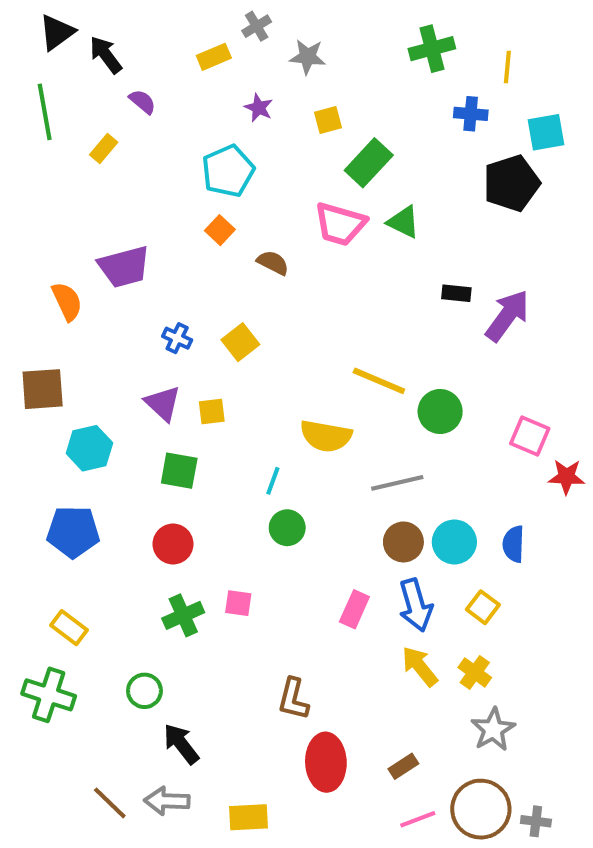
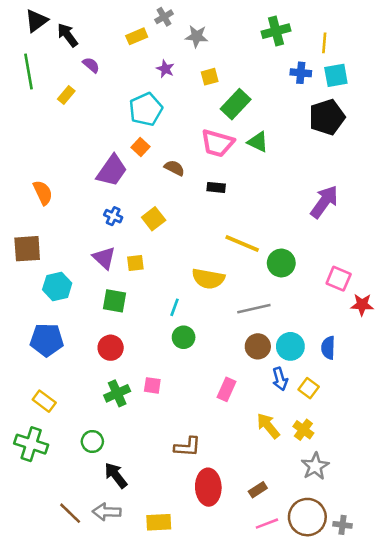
cyan square: (546, 132) -> (336, 75), moved
purple trapezoid: (124, 267) -> (112, 171), moved, turned -40
black rectangle: (456, 293) -> (216, 187), moved
blue arrow: (416, 605) -> (280, 379), moved, size x0.7
brown L-shape: (293, 699) -> (187, 447), turned -100

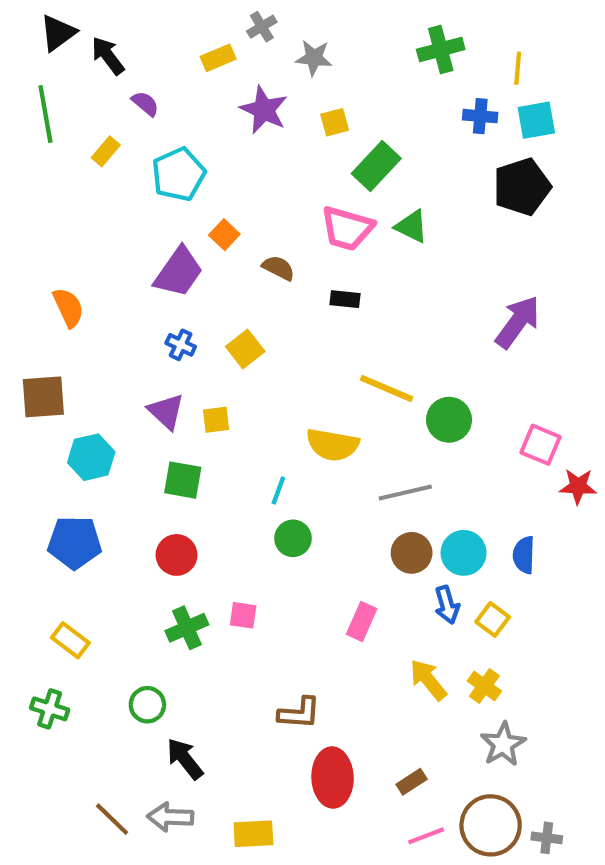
purple star: (165, 69) -> (264, 110), size x1.6
cyan pentagon: (146, 109) -> (179, 174), moved
green cross: (31, 444) -> (50, 709), size x0.7

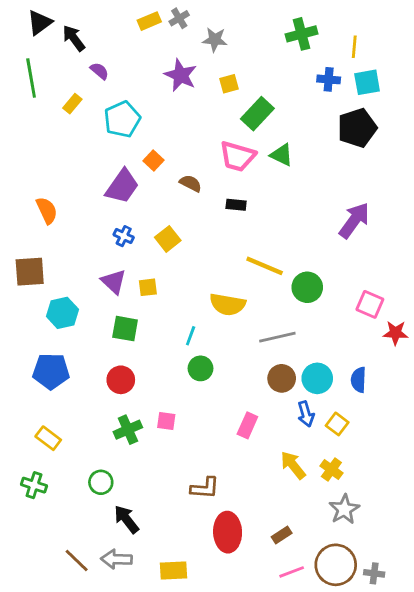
yellow rectangle: (218, 58) -> (149, 21), moved

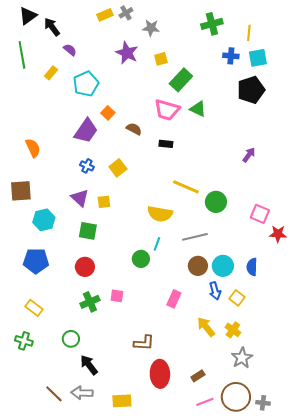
purple arrow: (354, 220) -> (249, 155), size x0.6
cyan line: (191, 336) -> (157, 244), moved

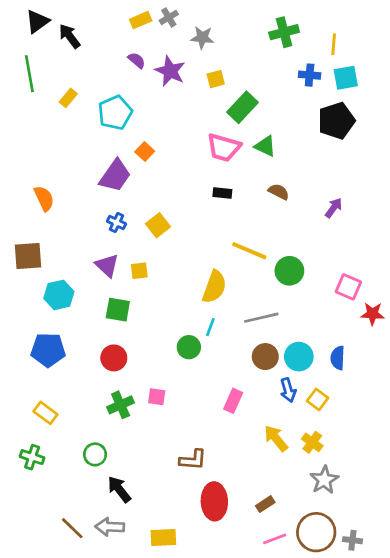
purple semicircle: (70, 50) -> (137, 60), moved
brown semicircle: (134, 129) -> (279, 192), moved
yellow semicircle: (160, 214) -> (214, 287), turned -80

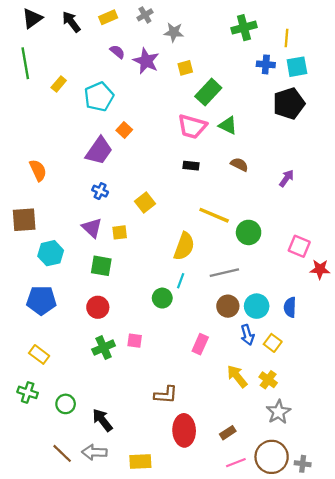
yellow rectangle: (141, 20) -> (108, 17), moved
black arrow: (70, 36) -> (71, 22), moved
yellow square: (158, 225) -> (145, 203), moved
green circle: (95, 454) -> (66, 404), moved

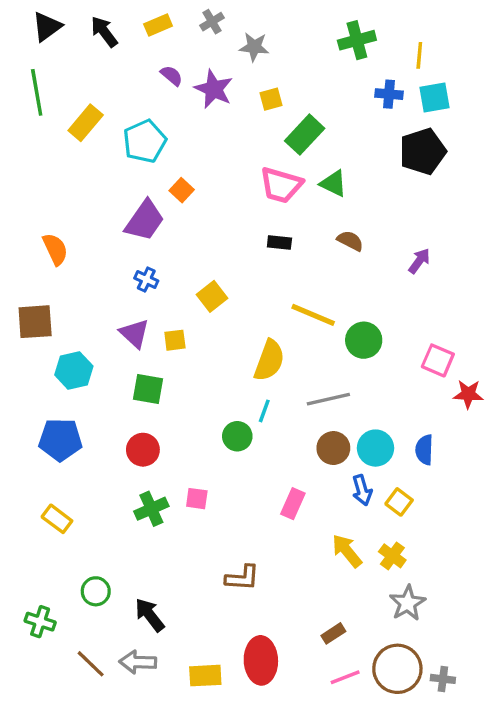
yellow rectangle: (59, 84) -> (86, 123), size x1.5
green cross: (28, 392) -> (40, 622), moved
red ellipse: (184, 430) -> (261, 660), moved

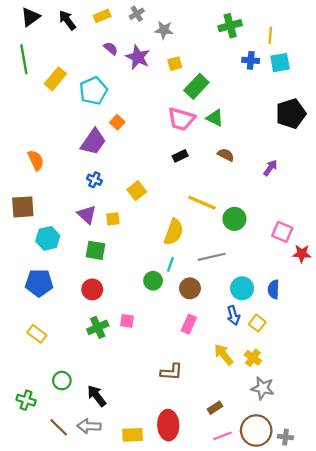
black pentagon: (423, 151) -> (291, 114), moved
black rectangle: (279, 242) -> (180, 156), turned -32
brown circle: (333, 448) -> (190, 288), moved
brown L-shape: (242, 578) -> (171, 372), moved
gray star: (408, 603) -> (263, 388), turned -30

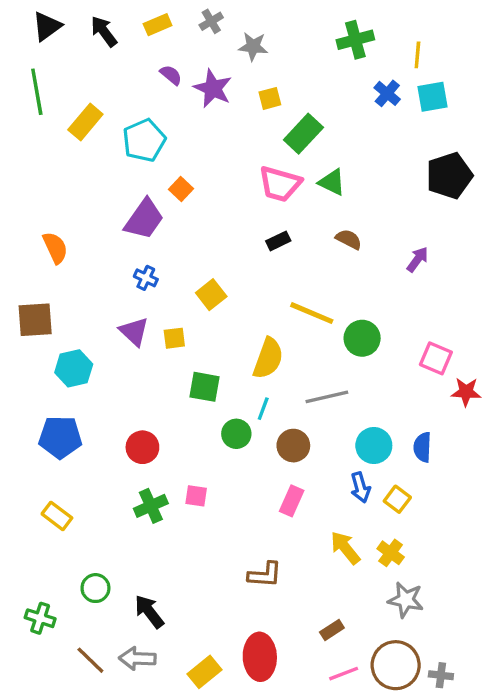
blue cross: (251, 60) -> (387, 93), turned 35
green square: (96, 250) -> (204, 387), moved
yellow rectangle: (132, 435) -> (204, 672), turned -36

